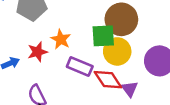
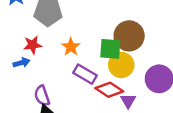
red star: (37, 52) -> (32, 45), moved
red diamond: (108, 80) -> (109, 90), turned -32

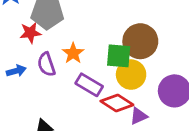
red star: (32, 45) -> (30, 33), moved
purple semicircle: (42, 96) -> (46, 64), moved
purple triangle: (128, 101) -> (139, 116), turned 35

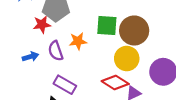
orange star: (73, 53) -> (78, 41), turned 30
green square: (119, 56) -> (107, 25), moved
purple rectangle: (89, 85) -> (65, 85), moved

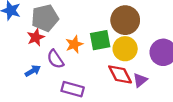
green square: (107, 25) -> (100, 40), moved
red diamond: (115, 82) -> (120, 74), turned 45

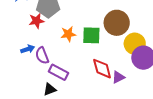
yellow circle: (125, 49) -> (135, 44), moved
purple semicircle: (55, 59) -> (42, 56), moved

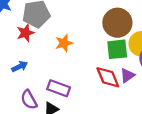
green square: (91, 35) -> (117, 49), moved
purple semicircle: (42, 56) -> (29, 100), moved
purple triangle: (118, 77) -> (127, 75), moved

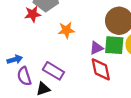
blue arrow: (20, 67) -> (15, 59), moved
purple triangle: (127, 75) -> (96, 48), moved

